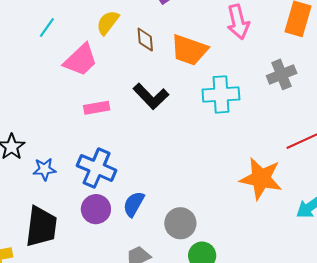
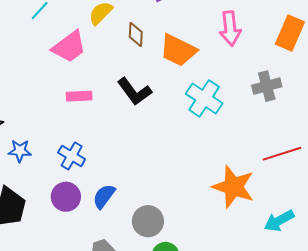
cyan cross: (221, 94) -> (204, 98), turned 30
blue cross: (97, 168) -> (72, 156), size x0.7

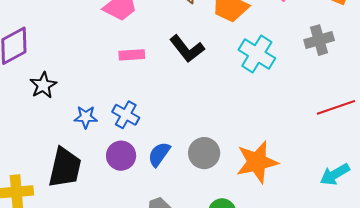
blue star: (20, 151) -> (86, 117), moved
orange star: (233, 187) -> (257, 162), moved, turned -30
gray circle: (148, 221) -> (204, 153), moved

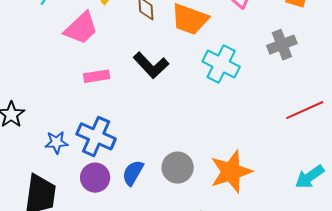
blue cross: (126, 115) -> (96, 136), size x1.4

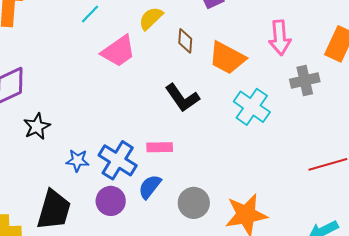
gray cross: (282, 45) -> (305, 81), moved
pink rectangle: (97, 76) -> (160, 147), moved
blue semicircle: (133, 173) -> (150, 187), moved

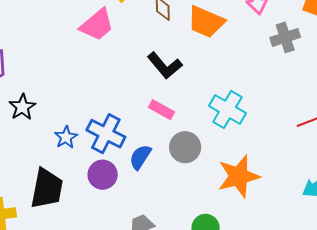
cyan cross: (252, 107) -> (227, 109), moved
pink rectangle: (160, 147) -> (161, 110), moved, turned 35
blue star: (77, 160) -> (66, 137), turned -30
gray circle: (194, 203) -> (185, 147), moved

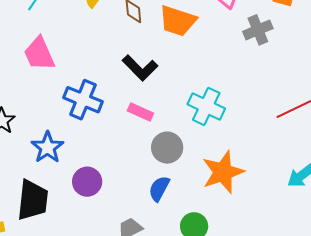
pink trapezoid: (97, 25) -> (39, 54), moved, turned 111
blue cross: (106, 134) -> (83, 100), moved
blue star: (66, 137) -> (48, 147), size x1.4
blue semicircle: (140, 157) -> (159, 189), moved

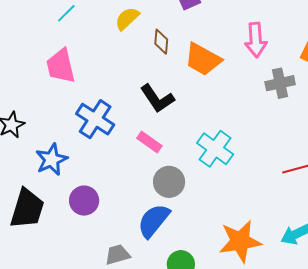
orange star: (223, 172) -> (240, 241), moved
blue semicircle: (159, 189) -> (154, 221), size x1.4

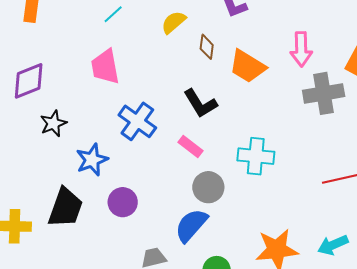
gray cross: (280, 83) -> (324, 93), size x1.4
cyan cross: (215, 149) -> (256, 156), turned -33

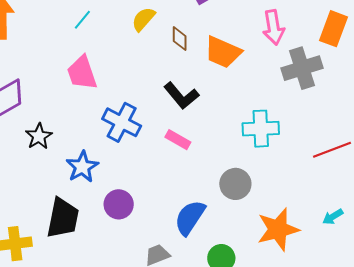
cyan cross: (256, 156) -> (261, 129), moved
gray circle: (208, 187) -> (235, 184), moved
cyan arrow: (333, 245) -> (333, 217), size x0.7

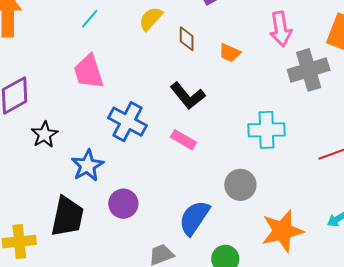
orange trapezoid: (223, 52) -> (230, 53), size x0.6

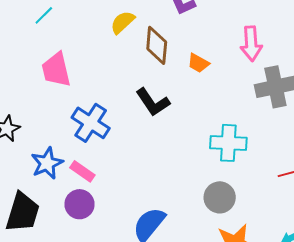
cyan line: (90, 19) -> (44, 15), moved
brown diamond: (187, 39) -> (157, 45), size x1.5
pink rectangle: (183, 140) -> (82, 171), moved
gray circle: (240, 185) -> (220, 197), moved

